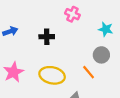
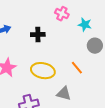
cyan star: (106, 29) -> (85, 25), moved
gray circle: (101, 55) -> (95, 46), moved

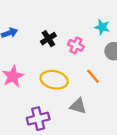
pink cross: (62, 14) -> (76, 45), moved
black cross: (38, 35) -> (48, 39), turned -32

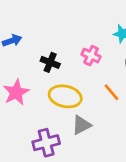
black cross: (48, 39) -> (50, 62), moved, turned -35
gray triangle: (78, 106) -> (82, 125), moved, turned -42

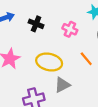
black cross: (50, 62) -> (36, 24), moved

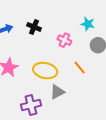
black cross: (36, 24) -> (34, 27), moved

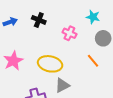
orange line: (80, 68) -> (93, 61), moved

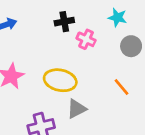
black cross: (39, 20) -> (64, 22), moved, turned -32
orange line: (93, 61) -> (122, 87), moved

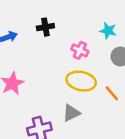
black cross: (64, 22) -> (45, 27), moved
yellow ellipse: (60, 80) -> (81, 81), moved

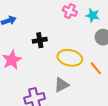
black cross: (45, 27) -> (40, 40), moved
pink cross: (80, 50) -> (70, 11), moved

